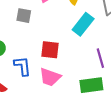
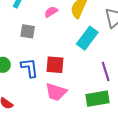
blue L-shape: (22, 66) -> (30, 68), moved

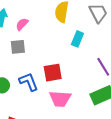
pink semicircle: (51, 12) -> (22, 24), moved
cyan rectangle: (87, 38) -> (77, 39), size x0.7

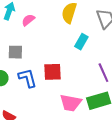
gray square: (18, 47) -> (15, 52), moved
pink trapezoid: (60, 99) -> (71, 103), moved

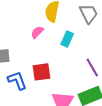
pink semicircle: (28, 20) -> (37, 32), moved

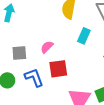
pink semicircle: (37, 32) -> (47, 47), moved

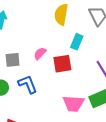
red square: (58, 69) -> (62, 64), moved

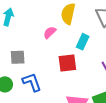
pink semicircle: (40, 53) -> (50, 32), moved

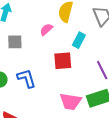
gray square: (18, 57) -> (15, 42), moved

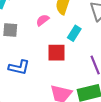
blue L-shape: (26, 78) -> (19, 67), turned 115

